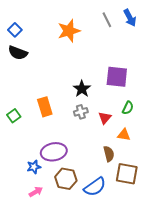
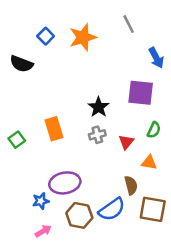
blue arrow: (130, 18) -> (156, 58), moved
blue square: (15, 30) -> (46, 36), moved
blue semicircle: (95, 187) -> (112, 209), moved

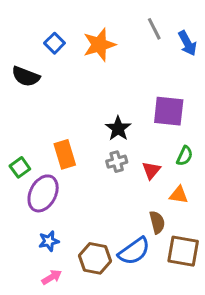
blue arrow: (156, 58) -> (187, 43), moved
purple ellipse: (65, 183) -> (43, 193), moved, turned -52

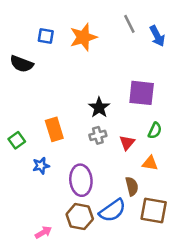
blue square: (55, 43) -> (46, 36), turned -35
purple ellipse: (43, 193) -> (81, 180), moved, turned -32
blue star: (49, 241) -> (41, 166), moved

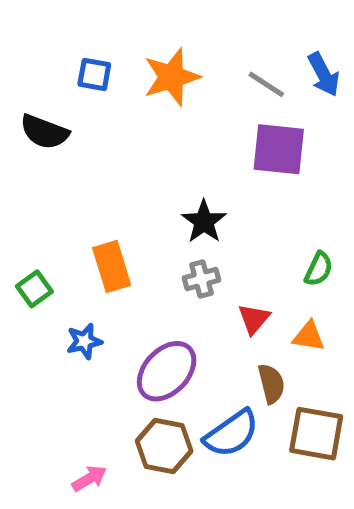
gray line: (129, 24) -> (266, 84), moved, turned -30
purple square: (142, 93) -> (279, 149), moved
red triangle: (127, 143) -> (254, 319), moved
purple ellipse: (81, 180) -> (167, 371), turned 48

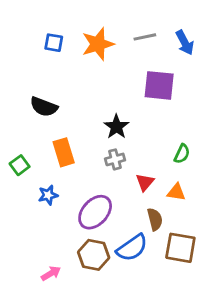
gray line: (266, 84) -> (145, 37), moved, turned -45
black semicircle: (44, 132) -> (44, 107), moved

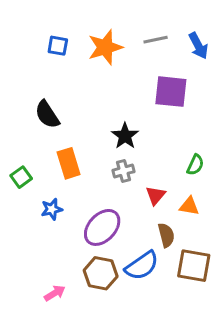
black semicircle: (44, 107) -> (47, 114), turned 36

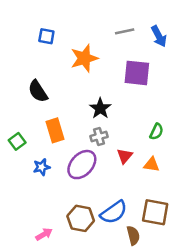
orange star: (105, 47) -> (84, 58), moved
purple ellipse: (102, 227) -> (82, 165), moved
brown semicircle: (166, 235) -> (133, 235), moved

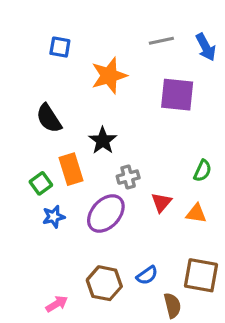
black star: (100, 108) -> (103, 141), moved
green square: (17, 141) -> (41, 183), moved
blue semicircle: (114, 212) -> (147, 275), size x0.6

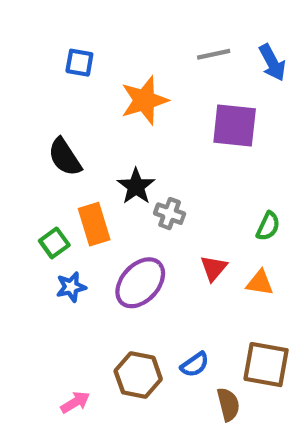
gray cross: (128, 177) -> (170, 214), moved, turned 35

